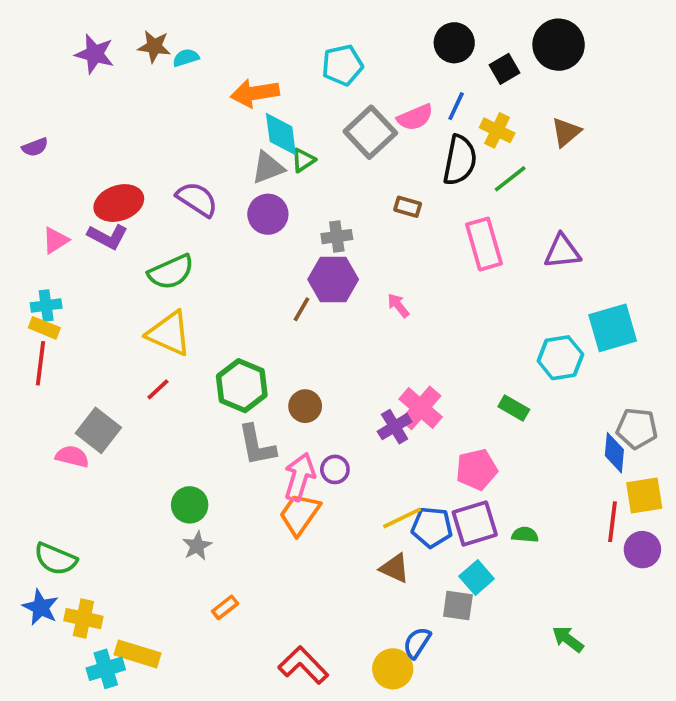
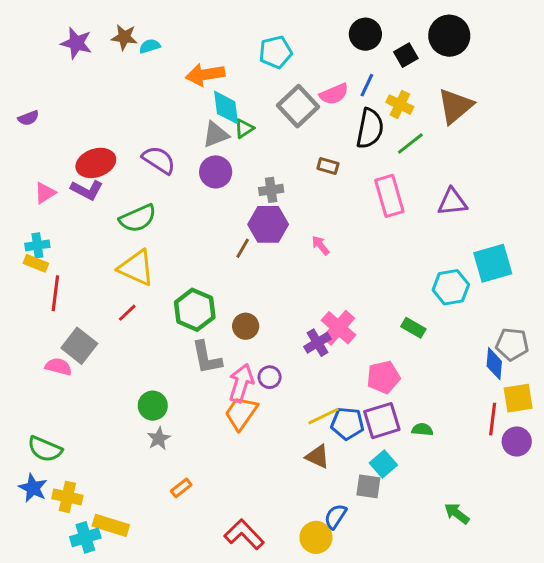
brown triangle: (566, 132) -> (455, 106), size x1.5
red line: (41, 363) -> (55, 293), moved

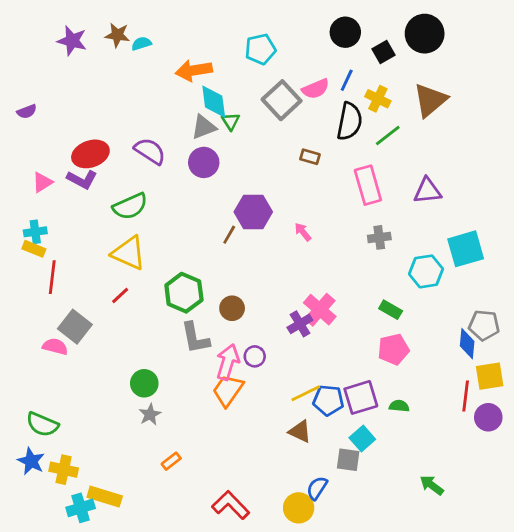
green triangle: (244, 129) -> (231, 121), turned -30
gray cross: (271, 190) -> (379, 237), moved
pink pentagon: (383, 377) -> (393, 349), moved

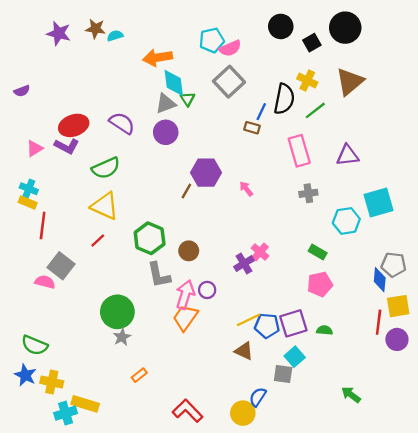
blue line: (347, 80) -> (261, 112), moved
pink semicircle: (316, 89) -> (230, 48), moved
cyan cross: (35, 232) -> (29, 189), turned 30
pink cross: (320, 310) -> (260, 252), size x0.7
green circle: (144, 383) -> (117, 312), size x1.5

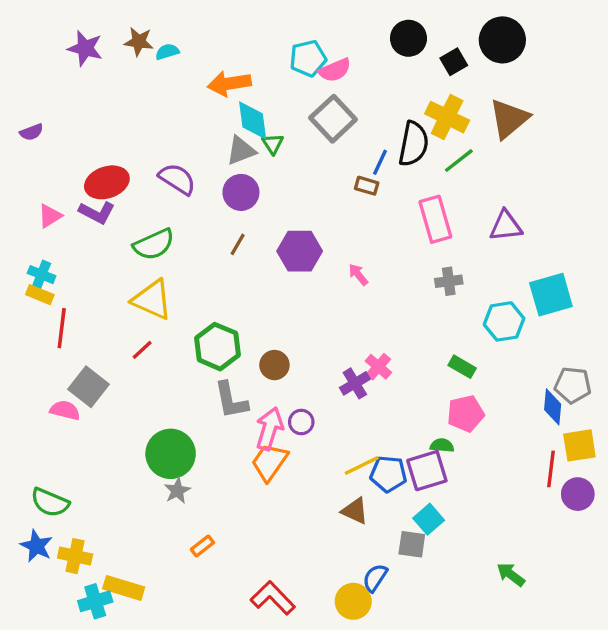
yellow cross: (307, 81) -> (447, 117), size x1.4
brown line: (186, 191) -> (238, 244), moved
green semicircle: (324, 330) -> (442, 445), moved

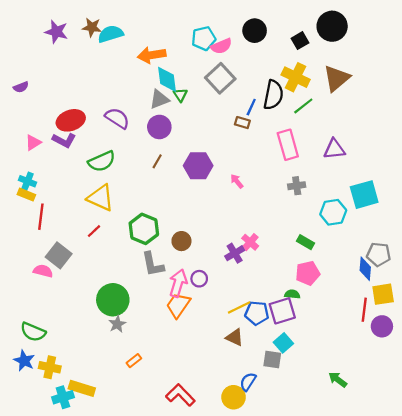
black circle: (409, 38) -> (255, 31), moved
cyan semicircle: (167, 52) -> (111, 34), size x1.6

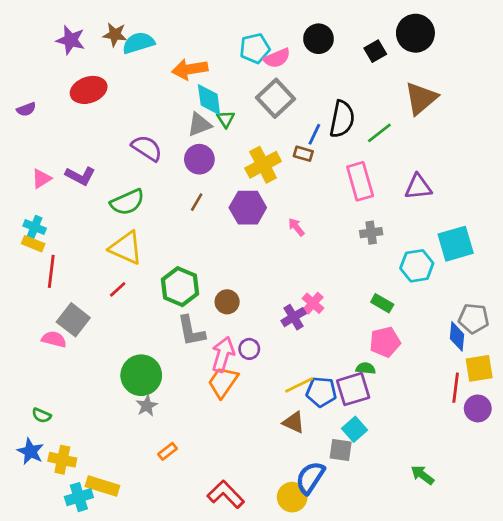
yellow cross: (296, 77) -> (263, 165), moved, turned 36
red ellipse: (71, 120) -> (89, 90), moved
green semicircle: (33, 332) -> (42, 415), size x0.6
blue semicircle: (248, 382) -> (310, 478), size x1.4

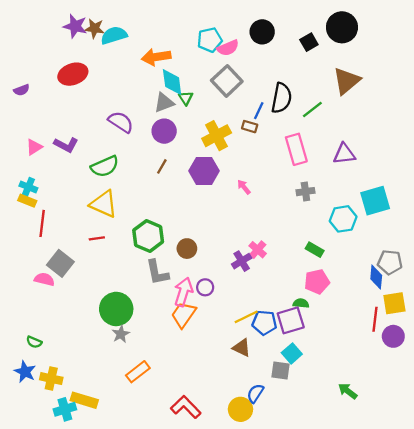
purple star: (71, 40) -> (75, 26), moved
red line: (118, 289) -> (97, 238), turned 35
orange rectangle: (168, 451) -> (138, 372), size x1.5
blue semicircle: (310, 478) -> (255, 393), size x0.7

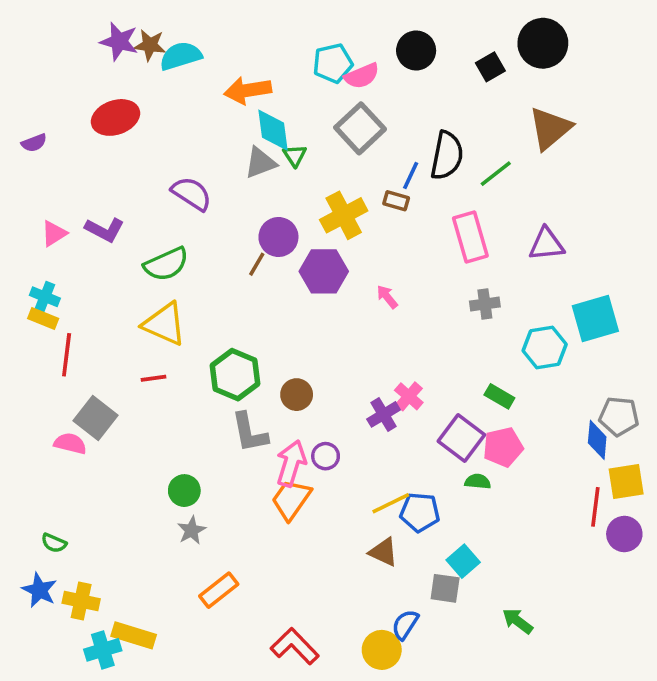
purple circle: (164, 131) -> (278, 237), moved
green circle: (116, 309) -> (184, 491), size x0.6
purple square: (291, 320) -> (461, 438), moved, turned -36
green arrow: (348, 391) -> (518, 621), moved

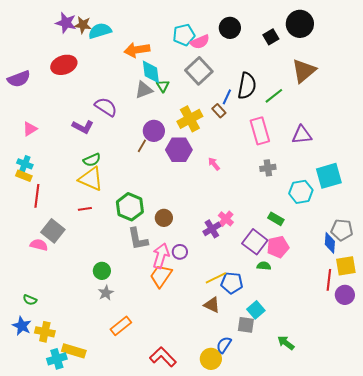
purple semicircle: (34, 143) -> (19, 79), size x1.6
brown rectangle: (396, 201) -> (219, 111), turned 32
purple L-shape: (105, 230) -> (83, 127), moved
green semicircle: (166, 264) -> (92, 160), moved, size x0.7

